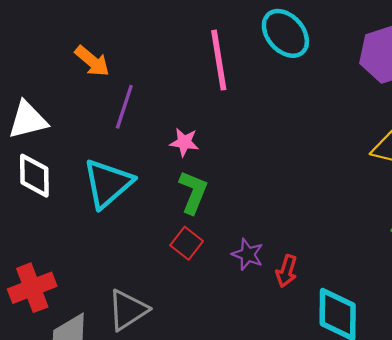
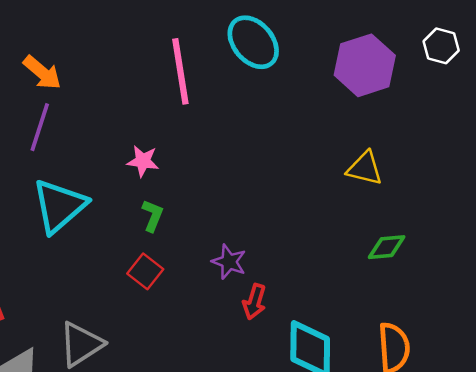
purple line: (124, 107) -> (40, 127), moved
green L-shape: (193, 192) -> (153, 216), size x0.7
purple star: (248, 254) -> (229, 262), moved

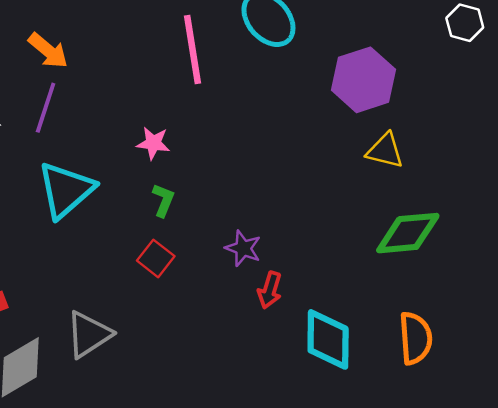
purple hexagon: (365, 65) -> (363, 80), moved
green diamond: (387, 247) -> (408, 233), size x1.6

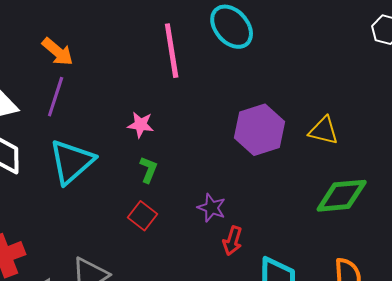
purple hexagon: (363, 80) -> (260, 130), moved

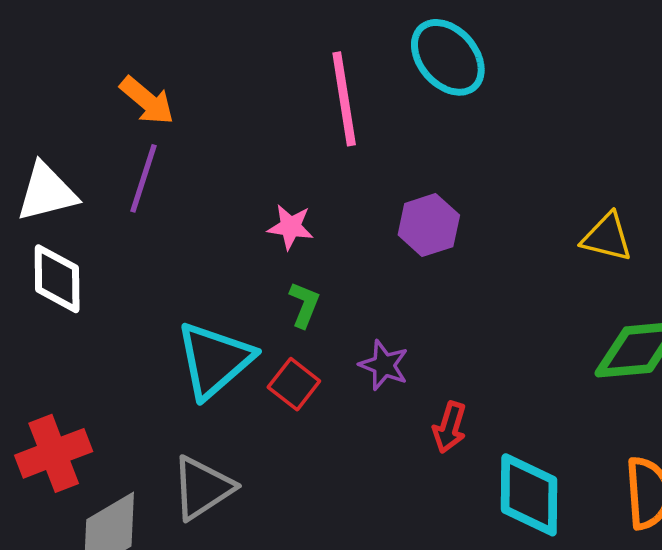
purple hexagon: (260, 130) -> (429, 225), moved, size x0.7
cyan triangle: (72, 162) -> (214, 360), moved
purple star: (212, 208) -> (384, 365), moved

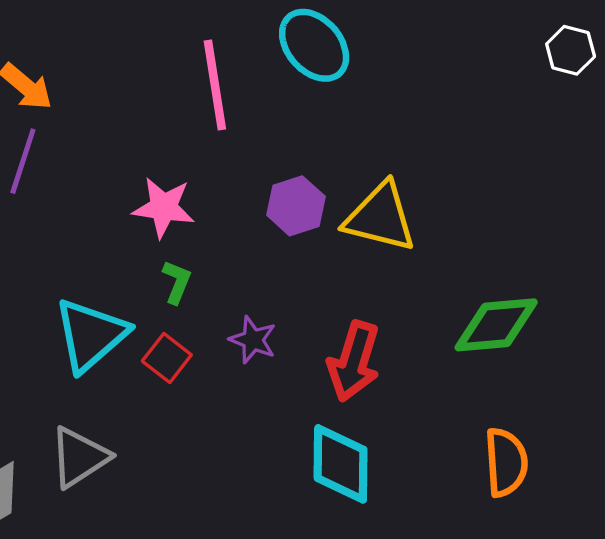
pink star: (290, 227) -> (164, 207), size x1.4
yellow triangle: (607, 237) -> (380, 217), moved, size x1.5
red arrow: (450, 427) -> (354, 361), moved, size x1.6
cyan diamond: (529, 495) -> (341, 464), moved

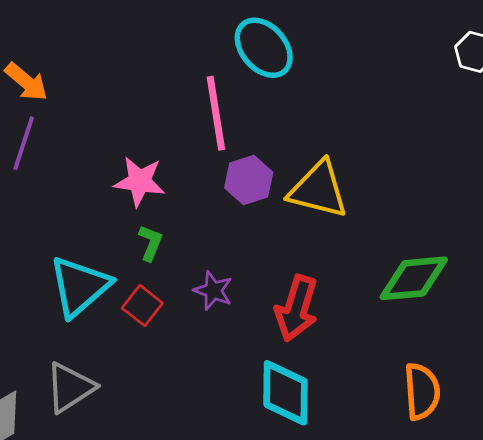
pink line: (215, 85) -> (216, 113), moved

